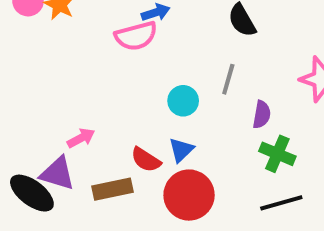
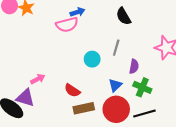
blue triangle: (181, 150) -> (115, 85), moved
brown rectangle: (112, 189) -> (84, 108), moved
red circle: (189, 195) -> (116, 109), moved

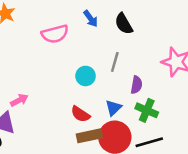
blue arrow: (78, 12) -> (91, 19), moved, turned 72
red semicircle: (72, 90) -> (80, 114), moved
brown rectangle: (84, 108) -> (89, 136), moved

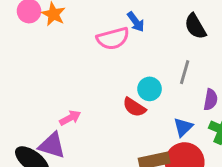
blue arrow: (91, 19) -> (136, 22), moved
red semicircle: (80, 114) -> (134, 107), moved

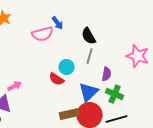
black semicircle: (195, 26) -> (89, 36), moved
blue triangle: (183, 127) -> (89, 92), size x1.5

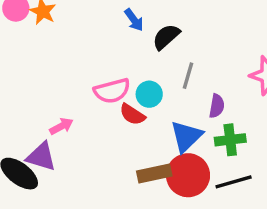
pink semicircle: (43, 34) -> (112, 91), moved
black semicircle: (89, 36) -> (166, 37), moved, turned 78
green cross: (115, 94) -> (230, 140), turned -30

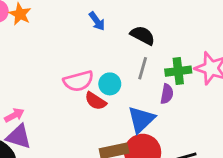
black semicircle: (166, 37) -> (143, 35), moved, turned 70
pink arrow: (61, 126) -> (14, 115), moved
green cross: (230, 140) -> (178, 71), moved

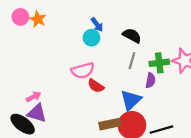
cyan circle: (110, 84) -> (91, 38), moved

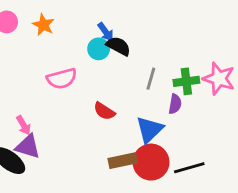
orange star: (38, 19) -> (43, 25), moved
black semicircle: (132, 36) -> (118, 46), moved
pink semicircle: (83, 71) -> (62, 79), moved
pink arrow: (34, 97) -> (24, 125), turned 88

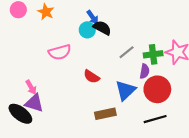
gray line: (151, 79) -> (127, 52), turned 35
red circle: (151, 162) -> (157, 89), moved

